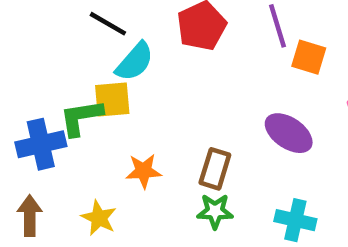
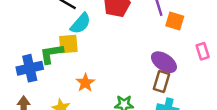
brown rectangle: (215, 169) -> (162, 81), moved
orange star: (144, 171) -> (85, 83), turned -30

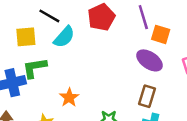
yellow square: (68, 44) -> (26, 37), moved
purple ellipse: (164, 62) -> (149, 60), moved

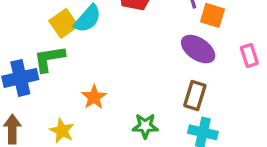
yellow square: (26, 37) -> (64, 23), moved, turned -30

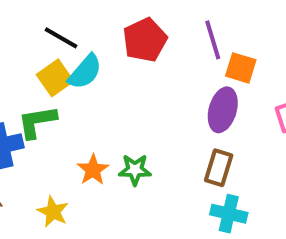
purple ellipse: (198, 49) -> (223, 110), turned 72
green star: (145, 126) -> (135, 170), moved

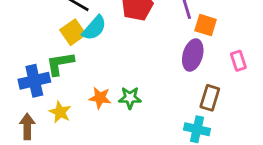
brown rectangle: (219, 168) -> (210, 98), moved
orange star: (93, 170) -> (100, 98), turned -30
yellow star: (53, 212) -> (60, 112), moved

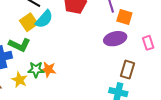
purple ellipse: (193, 55) -> (115, 39), turned 60
green L-shape: (60, 64) -> (19, 45), turned -145
green star: (130, 98) -> (36, 70), moved

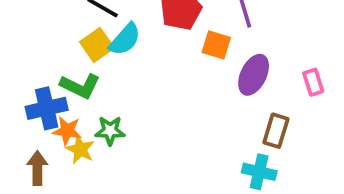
orange square: (124, 17) -> (216, 45), moved
purple ellipse: (115, 39) -> (254, 75), turned -50
orange star: (48, 70) -> (67, 131), moved

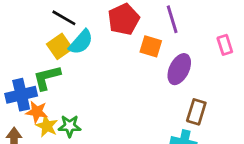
pink rectangle: (313, 82) -> (225, 45), moved
green L-shape: (80, 86) -> (47, 78), turned 140
green star: (110, 131) -> (70, 126), moved

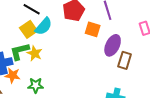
brown rectangle: (196, 112) -> (125, 60), moved
yellow star: (47, 126) -> (35, 53), moved

